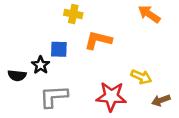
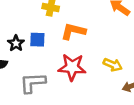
black star: (41, 65) -> (16, 43), moved
red star: (111, 96) -> (72, 67), moved

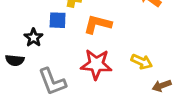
blue square: (37, 40) -> (58, 20), moved
gray L-shape: (33, 83) -> (52, 82), turned -108

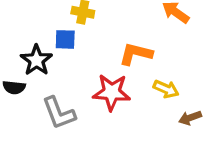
orange L-shape: (98, 24) -> (136, 54), moved
black star: (33, 38) -> (36, 60), size x1.4

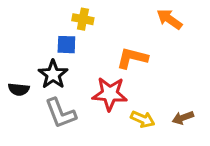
black star: (36, 60) -> (53, 74), moved
yellow arrow: (166, 89) -> (143, 119), moved

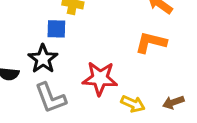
orange L-shape: (132, 58) -> (151, 42), moved

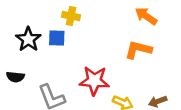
black star: (43, 59) -> (28, 39), moved

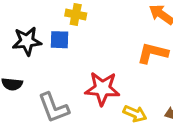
black star: (28, 39) -> (27, 41), turned 30

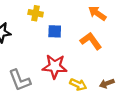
blue square: (59, 40) -> (55, 31), moved
orange L-shape: (153, 53) -> (91, 41), turned 40

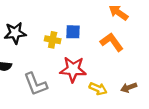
yellow cross: (36, 13) -> (53, 40), moved

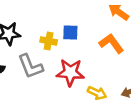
gray L-shape: (36, 84) -> (30, 66), moved

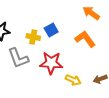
blue square: (70, 33) -> (51, 30), turned -32

